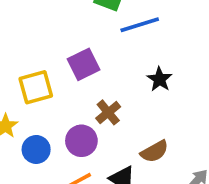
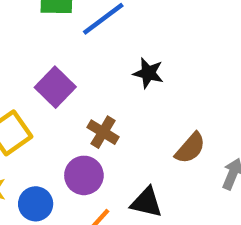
brown semicircle: (155, 151) -> (190, 148), moved

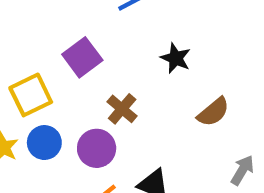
brown semicircle: (190, 148) -> (213, 112), moved
blue circle: (36, 204) -> (44, 143), moved

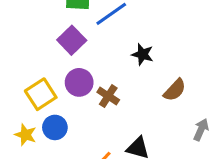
purple square: (82, 57) -> (72, 40), moved
purple circle: (97, 148) -> (79, 82), moved

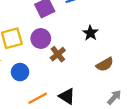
blue circle: (55, 127) -> (20, 72), moved

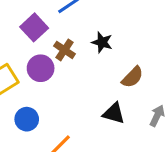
brown cross: (58, 54) -> (65, 50), moved
black triangle: (67, 96) -> (114, 113), moved

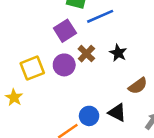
blue circle: (27, 119) -> (89, 116), moved

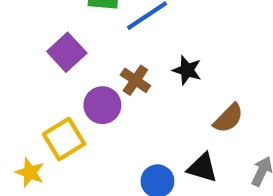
purple square: (65, 31) -> (67, 52), moved
yellow square: (32, 68) -> (64, 139), moved

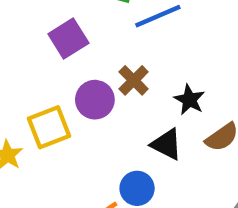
black star: (187, 70) -> (189, 100), moved
black triangle: (202, 168) -> (167, 144), moved

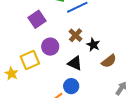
brown cross: (134, 80) -> (76, 35), moved
black triangle: (167, 144) -> (75, 63), moved

